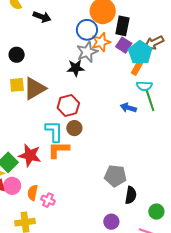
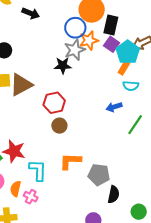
green line: (150, 101) -> (135, 125), moved, turned 50
blue arrow: (128, 108) -> (114, 107), turned -35
cyan L-shape: (54, 131) -> (38, 170), moved
orange L-shape: (58, 150) -> (70, 161), moved

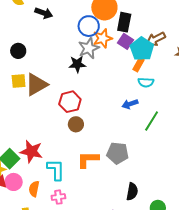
gray pentagon: (99, 175) -> (118, 153), moved
pink cross: (31, 197) -> (58, 197), moved, turned -32

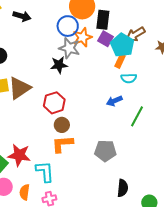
gray star: (89, 48) -> (69, 48), turned -30
orange L-shape: (88, 159) -> (62, 144), moved

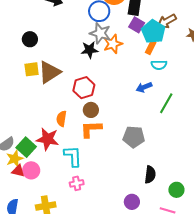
orange star: (83, 37) -> (113, 44), moved
orange semicircle: (25, 192) -> (61, 119), moved

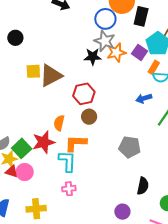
purple square: (137, 25) -> (140, 52), moved
black circle: (30, 39) -> (15, 38), moved
orange rectangle: (151, 48) -> (154, 67), moved
orange L-shape: (91, 129) -> (76, 143), moved
red star: (48, 139) -> (44, 142), turned -30

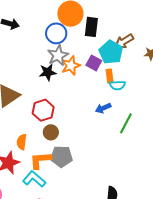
gray star: (105, 41) -> (58, 55), turned 30
orange rectangle: (154, 67) -> (110, 76), turned -32
gray pentagon: (130, 147) -> (61, 156), moved
cyan L-shape: (67, 161) -> (34, 179), turned -45

